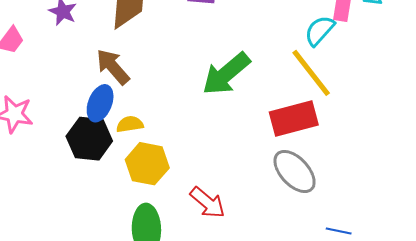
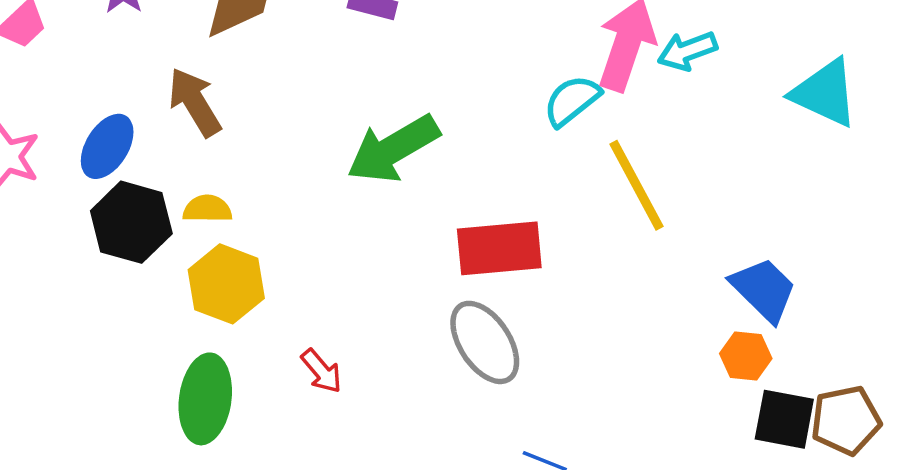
yellow line: (311, 73) -> (637, 185), moved
blue ellipse: (100, 103) -> (107, 146), moved
red arrow: (208, 203) -> (321, 371), size x0.7

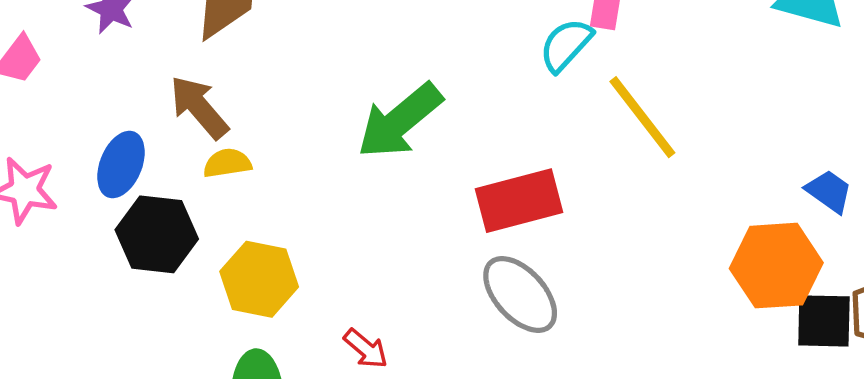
yellow semicircle: (207, 209) -> (227, 163), moved
blue trapezoid: (764, 290) -> (829, 191), moved, size x0.7
orange hexagon: (746, 356) -> (776, 266), size x1.8

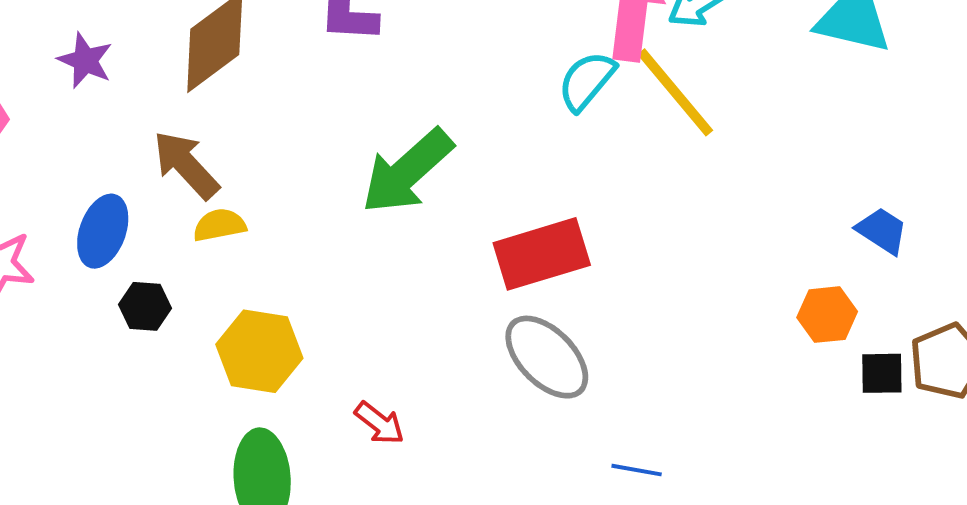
yellow line: (642, 117) -> (675, 92), moved
black hexagon: (157, 234) -> (145, 306), size x0.6
orange hexagon: (776, 266) -> (827, 315), size x0.6
black square: (824, 321) -> (882, 373), size x0.7

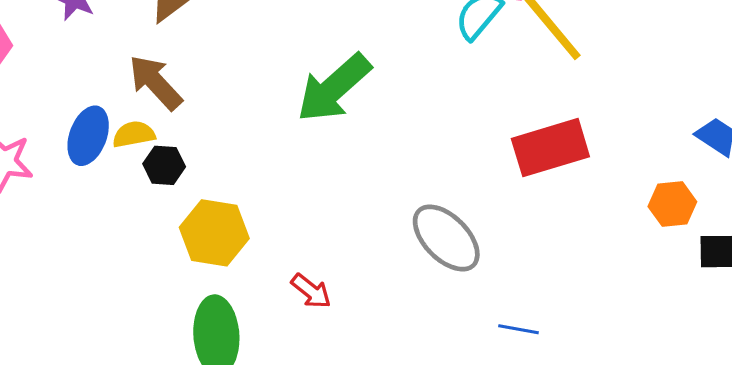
yellow semicircle: (219, 225) -> (134, 134), moved
red rectangle: (542, 254) -> (550, 148), moved
black hexagon: (145, 306) -> (164, 165), moved

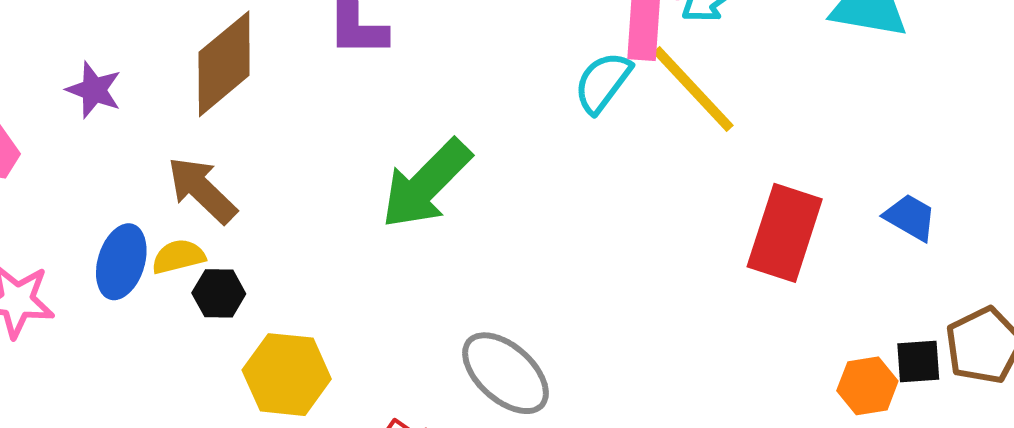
red rectangle: (550, 148) -> (785, 233), moved, turned -52
orange hexagon: (672, 204) -> (867, 386), moved
gray ellipse: (446, 238) -> (506, 373), moved

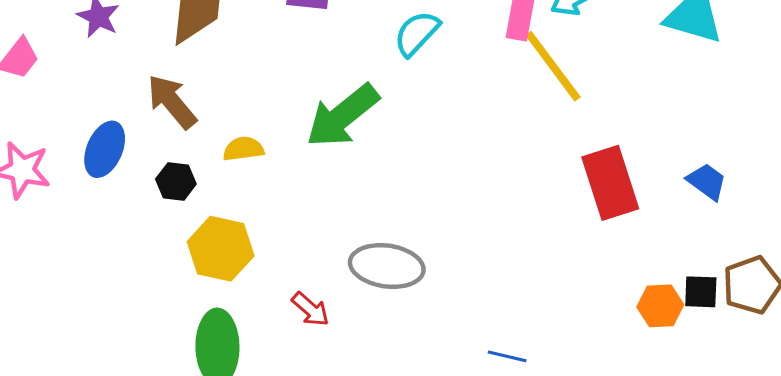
cyan semicircle: (603, 82) -> (417, 33), moved
red rectangle: (785, 233) -> (610, 183), turned -42
yellow semicircle: (178, 257) -> (243, 149), moved
gray ellipse: (506, 373) -> (387, 266), turned -40

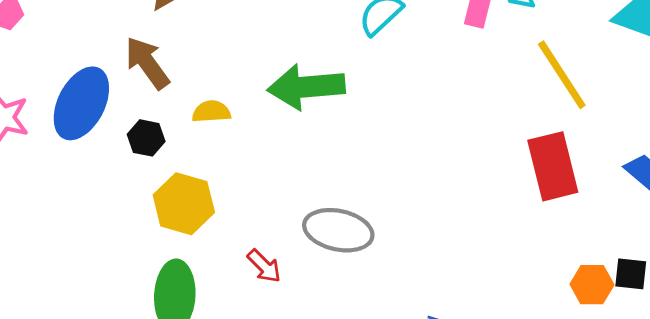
yellow line: (553, 66) -> (562, 75), moved
green arrow: (342, 116) -> (306, 87), turned 30
blue ellipse: (105, 149) -> (81, 103), size x1.4

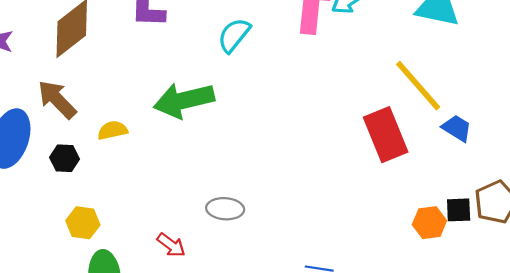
yellow line: (562, 75) -> (418, 86), moved
yellow hexagon: (184, 204) -> (83, 223), moved, size x0.7
gray ellipse: (338, 230) -> (225, 209), size x0.7

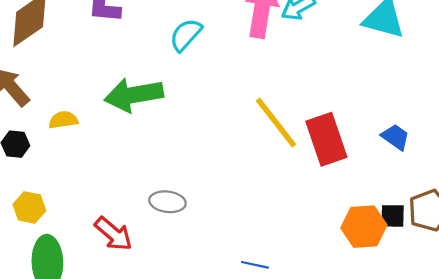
yellow line: (418, 86) -> (276, 123), moved
orange hexagon: (429, 223) -> (364, 227), size x1.4
red arrow: (171, 245) -> (113, 234), size x1.4

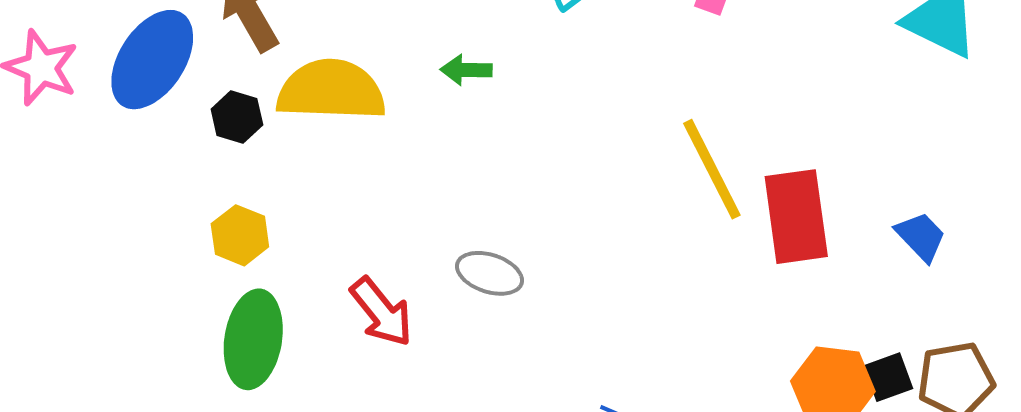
green arrow: (134, 95) -> (466, 70), size x0.5
yellow semicircle: (63, 120) -> (331, 90), size x2.0
black square: (393, 216) -> (888, 377), turned -32

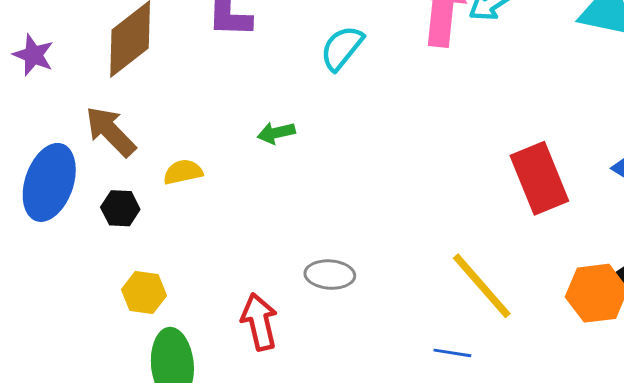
yellow semicircle: (331, 90) -> (183, 172), size x0.5
yellow line: (712, 169) -> (482, 286), moved
red arrow: (381, 312) -> (259, 322), turned -140

